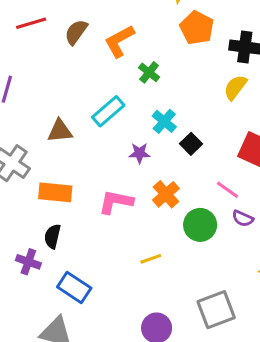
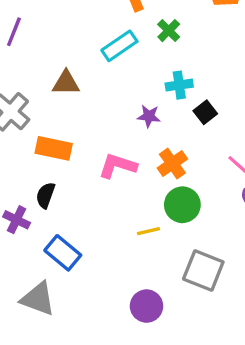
cyan rectangle: (108, 111) -> (119, 46), moved
cyan cross: (164, 121) -> (179, 85), turned 35
green circle: (200, 225) -> (182, 205), moved
gray square: (216, 310) -> (203, 270), moved, turned 36

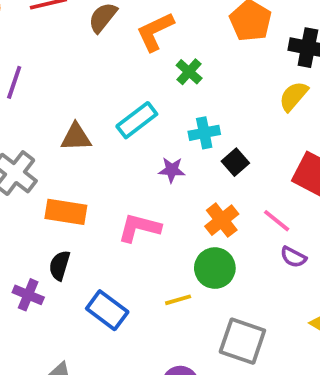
cyan rectangle: (119, 46) -> (137, 120), moved
orange cross: (172, 164) -> (222, 220), moved
blue rectangle: (63, 253) -> (107, 310), moved

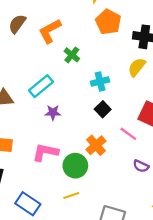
cyan cross: (204, 133) -> (100, 82), moved
purple star: (172, 170) -> (53, 113), moved
pink line: (277, 221) -> (128, 134), moved
green circle: (215, 268) -> (75, 166), moved

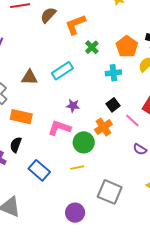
orange pentagon: (108, 22) -> (127, 47), moved
black square: (103, 109) -> (113, 105), moved
purple star: (53, 113) -> (73, 106), moved

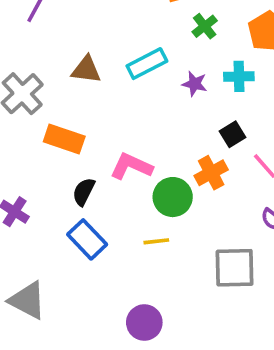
purple star: (73, 106) -> (195, 84), moved
black semicircle: (16, 145) -> (84, 192), moved
gray square: (110, 192) -> (235, 268), moved, turned -30

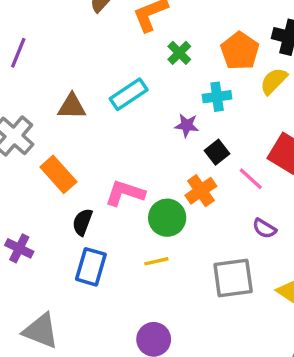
purple star: (195, 84) -> (187, 125), moved
orange rectangle: (64, 139) -> (58, 174), turned 36
blue rectangle: (87, 239) -> (91, 267), turned 66

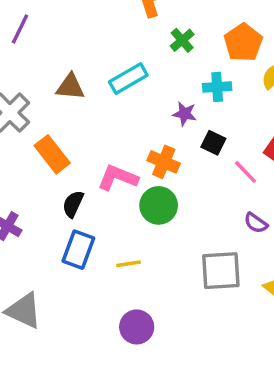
black square: (217, 152) -> (213, 143), turned -30
orange cross: (201, 191) -> (164, 162), moved, turned -36
yellow line: (156, 261) -> (128, 264), moved

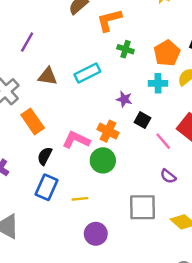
purple line: (20, 29) -> (27, 42), moved
green cross: (182, 40) -> (125, 49), turned -35
cyan cross: (217, 87) -> (158, 83), moved
purple circle: (137, 327) -> (96, 234), moved

